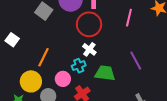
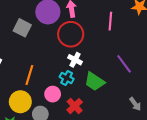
cyan cross: (79, 66) -> (67, 78), turned -32
green trapezoid: (105, 73) -> (95, 82), turned -145

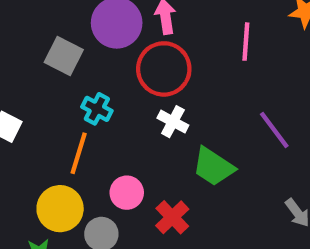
cyan cross: (67, 78) -> (97, 109), moved

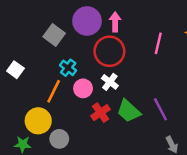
purple line: (274, 130) -> (160, 109), moved
pink circle: (127, 193) -> (83, 88), moved
red cross: (172, 217) -> (100, 113), moved

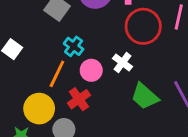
red circle: (109, 51) -> (143, 26), moved
red cross: (100, 113) -> (79, 99), moved

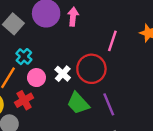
red circle: (143, 26) -> (91, 69), moved

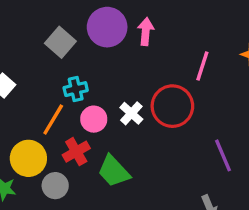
cyan cross: (24, 57) -> (76, 89), turned 35
green trapezoid: (78, 103) -> (114, 171), moved
purple line: (109, 104) -> (223, 155), moved

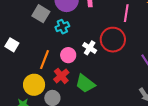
cyan cross: (76, 89) -> (62, 27), moved

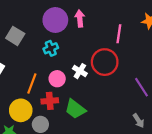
gray square: (41, 14) -> (15, 36), moved
red cross: (61, 76) -> (50, 101), turned 35

